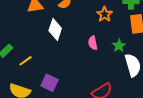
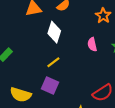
yellow line: (25, 61) -> (53, 62), moved

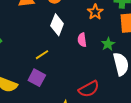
white diamond: (54, 32) -> (57, 25), moved

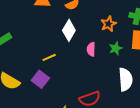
green star: (108, 44) -> (116, 48), moved

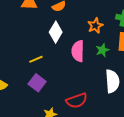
pink semicircle: (91, 49) -> (78, 51), size x1.5
purple square: (40, 79) -> (37, 83), moved

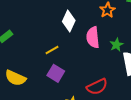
green star: (102, 50) -> (116, 45), moved

